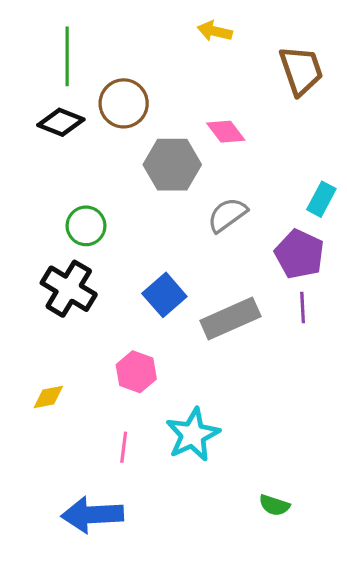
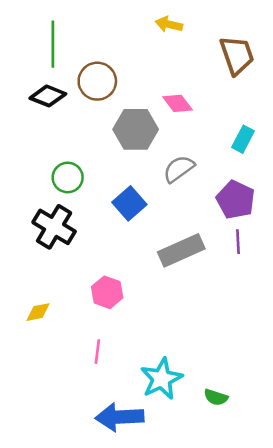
cyan rectangle: (321, 199) -> (243, 139), moved
blue square: (164, 295) -> (129, 203), moved
cyan star: (193, 435) -> (162, 379), moved
blue arrow: (92, 515) -> (120, 417), moved

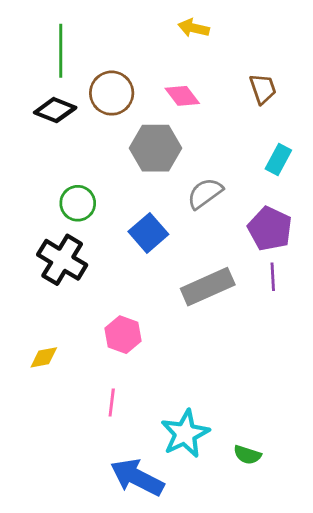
brown trapezoid: (237, 55) -> (263, 89), moved, size x0.7
pink diamond: (178, 103) -> (182, 96), moved
blue arrow: (120, 417) -> (137, 477), turned 30

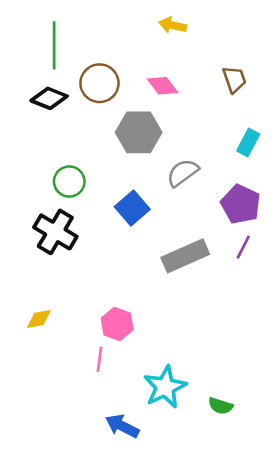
purple line: (273, 277) -> (243, 247), turned 30
pink hexagon: (123, 335) -> (117, 324), moved
blue arrow: (137, 477) -> (122, 426), size x0.7

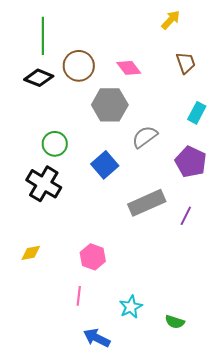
yellow arrow: (173, 25) -> (171, 20), moved, turned 120
purple line: (243, 247) -> (186, 216), moved
pink line: (99, 359) -> (79, 296), moved
cyan star: (165, 387) -> (131, 307), size x0.7

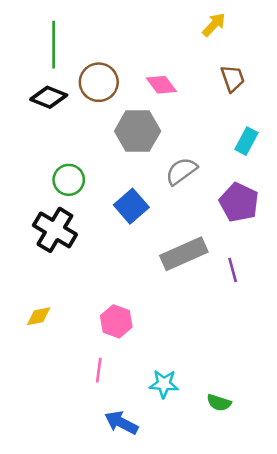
purple line: (186, 216) -> (233, 270), turned -42
cyan star: (131, 307) -> (164, 384), turned 30

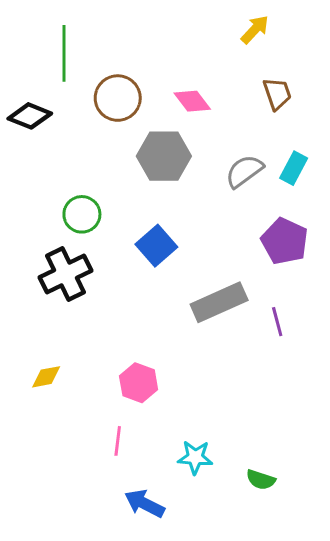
black diamond: (49, 97) -> (30, 116), moved
gray semicircle: (181, 171) -> (244, 171), moved
black cross: (55, 230) -> (65, 274), turned 33

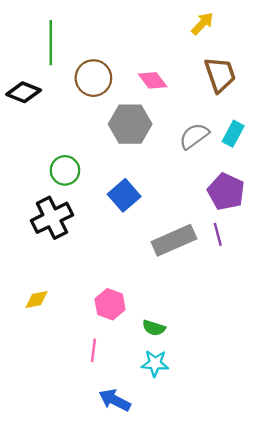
brown trapezoid: (277, 94) -> (220, 74), size x1.4
purple line: (277, 322) -> (218, 234), moved
green semicircle: (261, 480) -> (154, 328), moved

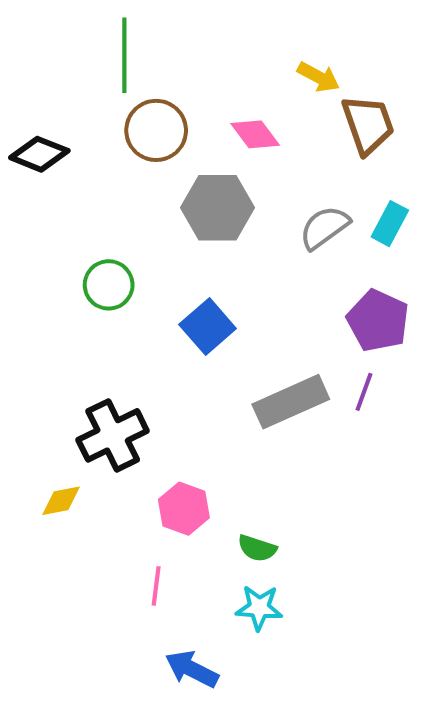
yellow arrow: (202, 24) -> (319, 77), moved, turned 75
green line: (51, 43) -> (124, 55), moved
black cross: (52, 218) -> (113, 435), moved
purple line: (218, 234) -> (364, 392), turned 35

